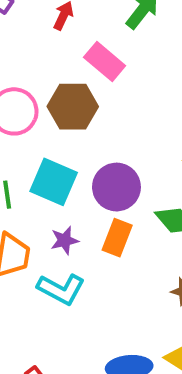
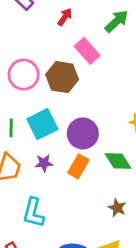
cyan square: (54, 182) -> (42, 124), turned 32
cyan L-shape: (61, 289) -> (33, 213), moved, turned 68

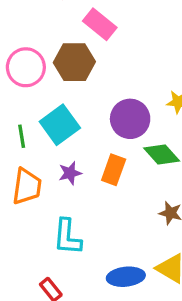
purple circle: (83, 133) -> (130, 119), moved

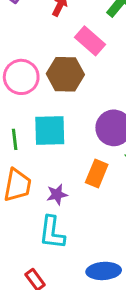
cyan square: (60, 125) -> (50, 130), turned 32
purple star: (70, 173) -> (57, 194), moved

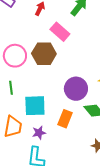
cyan square: (50, 130) -> (35, 106), moved
green line: (15, 139) -> (11, 88), moved

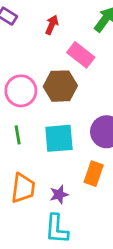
cyan square: (35, 106) -> (59, 138), moved

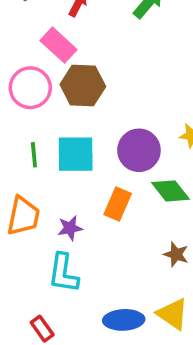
pink rectangle: (81, 55) -> (59, 45), moved
green line: (18, 135) -> (34, 155), moved

